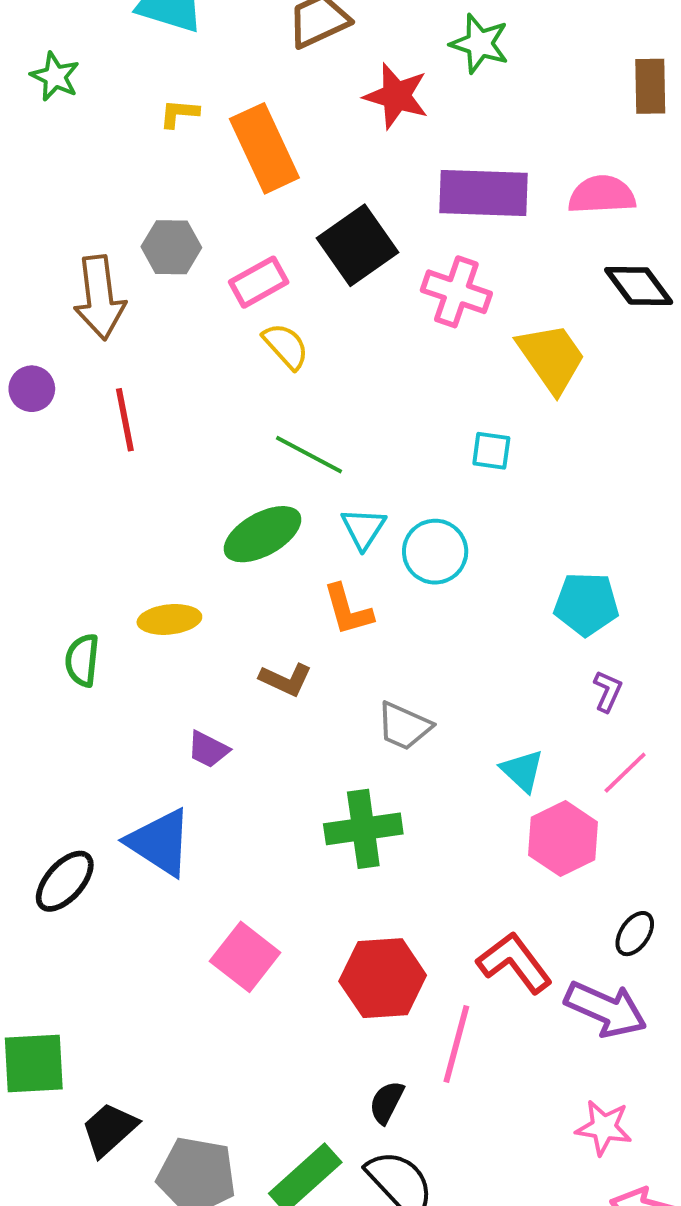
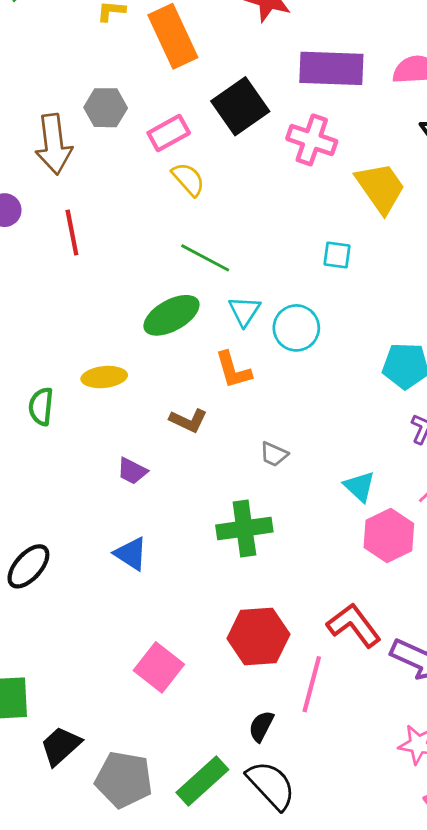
gray trapezoid: (404, 726) -> (274, 454), size x0.7
blue triangle: (160, 842) -> (131, 554), moved, size x0.7
pink square: (245, 957) -> (159, 667), moved

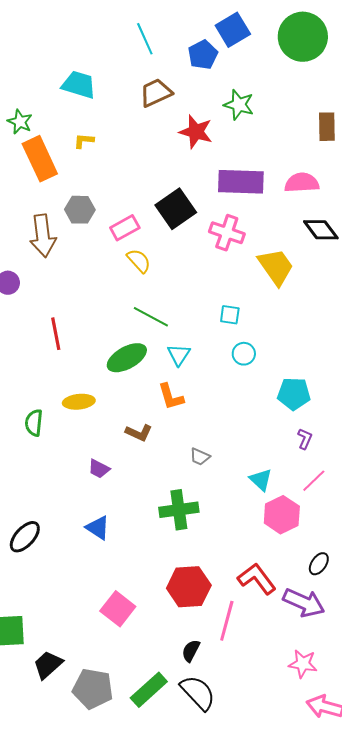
orange rectangle: (173, 36) -> (40, 159), moved
red line: (72, 233) -> (56, 334), moved
cyan square: (337, 255) -> (230, 315), moved
cyan circle: (296, 328) -> (244, 354), moved, size x0.7

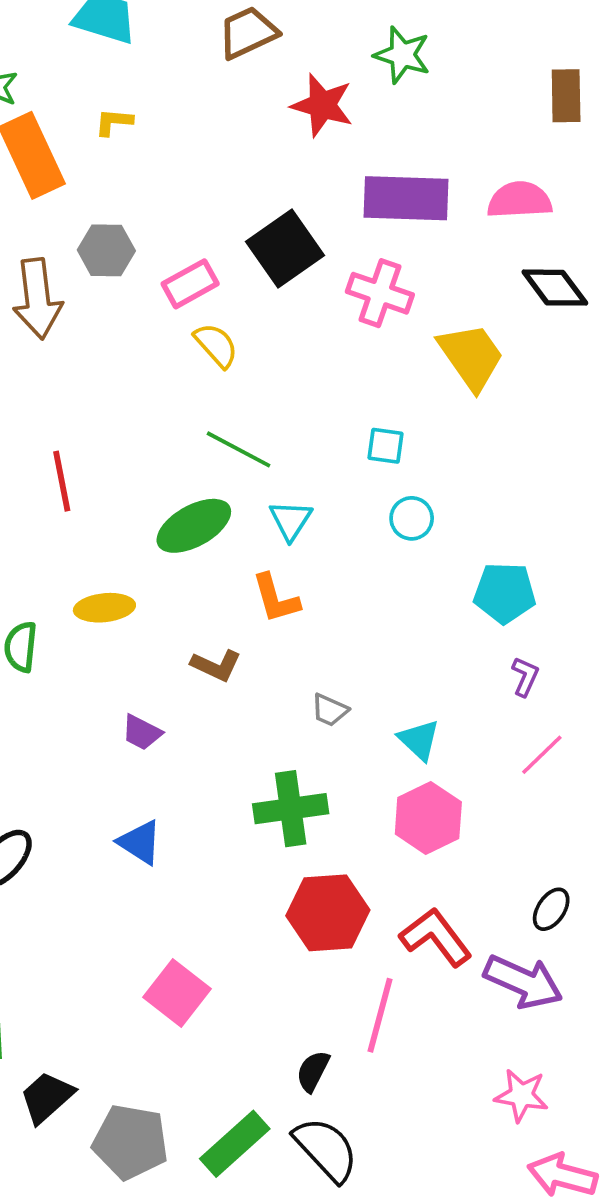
cyan triangle: (261, 480) -> (419, 740), moved
pink hexagon: (282, 515) -> (428, 818), moved
red hexagon: (189, 587) -> (328, 913), moved

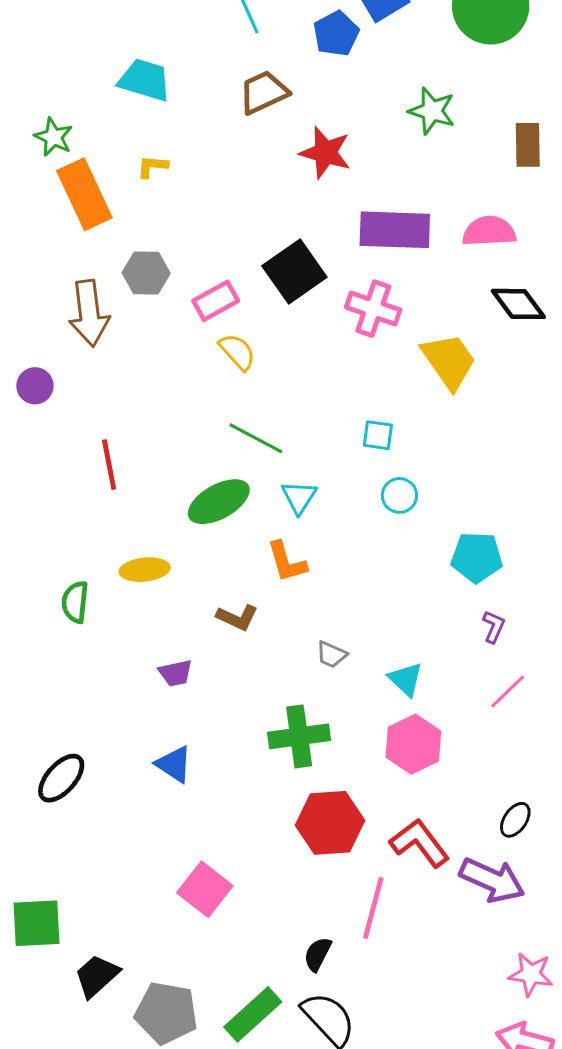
green star: (402, 55) -> (432, 111), moved
purple trapezoid: (142, 732) -> (176, 673), turned -39
pink star: (521, 1095) -> (531, 974), moved

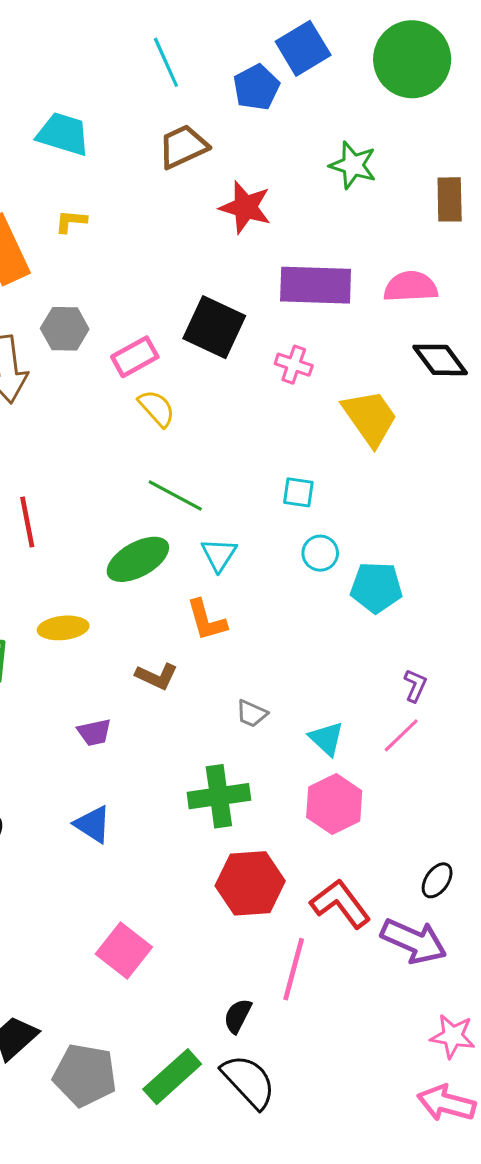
black square: (294, 271) -> (214, 327), turned -30
pink cross: (373, 309) -> (294, 365), size x0.7
cyan pentagon: (477, 557) -> (376, 587), moved
pink line: (508, 692) -> (401, 735), moved

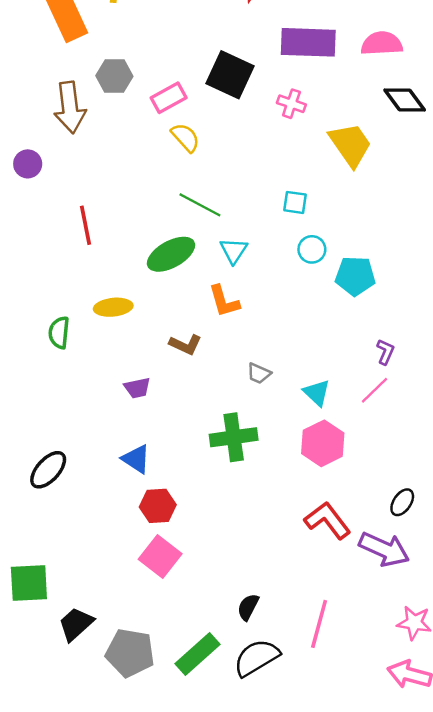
red hexagon: (250, 883) -> (158, 506), moved, size x0.7
pink line: (294, 969) -> (319, 624), moved
black semicircle: (249, 1081) -> (256, 658), turned -78

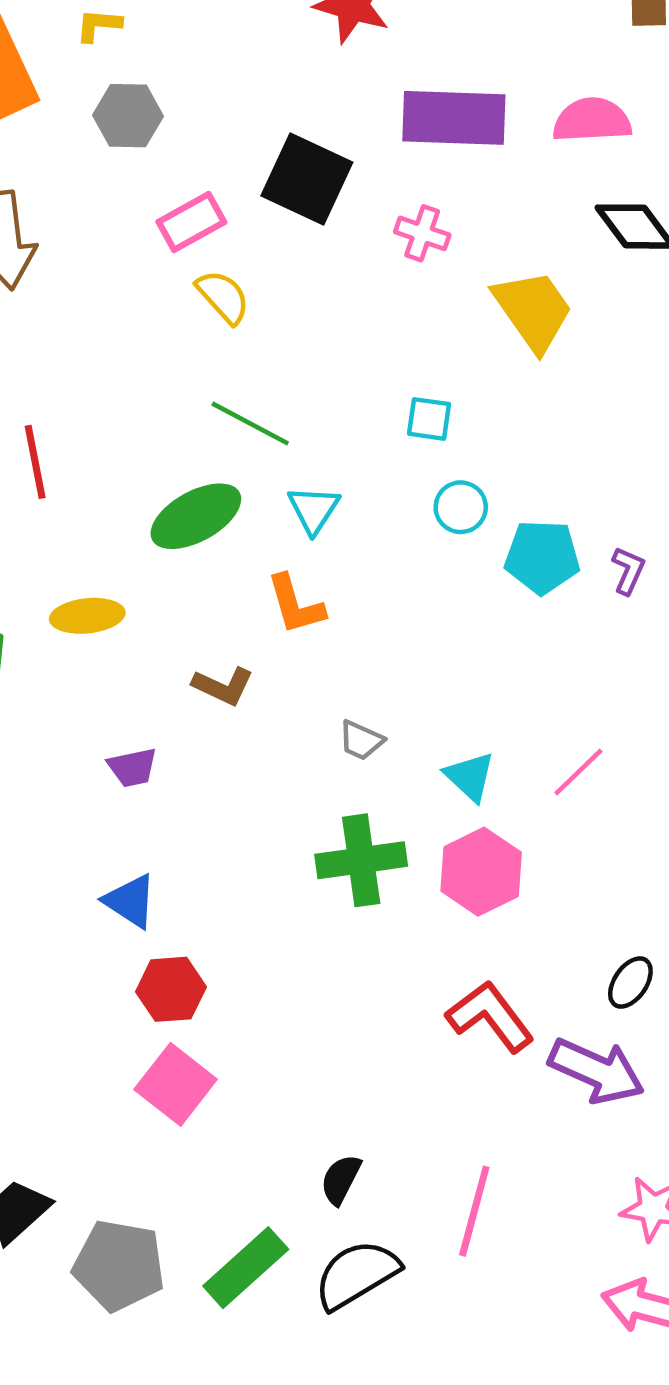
gray hexagon: (114, 76) -> (128, 116), moved
purple L-shape: (385, 352) -> (628, 571), moved
green cross: (234, 437) -> (361, 860), moved

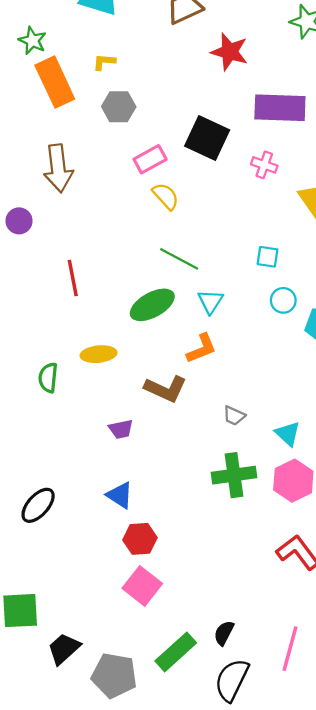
orange L-shape: (295, 605) -> (202, 349), turned -96
brown L-shape: (223, 686) -> (166, 389), size x1.4
green rectangle: (246, 1268) -> (176, 652), moved
black semicircle: (357, 1274) -> (232, 680), turned -33

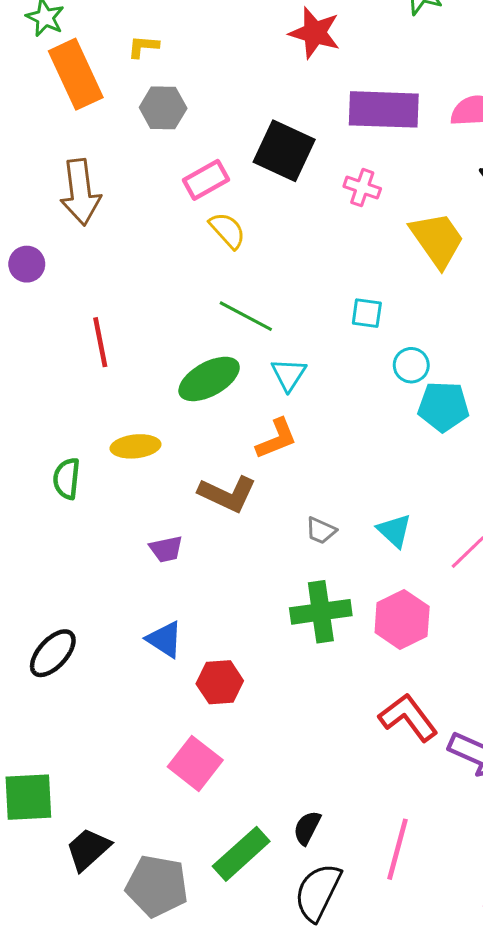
cyan circle: (283, 300) -> (411, 365), moved
cyan triangle: (288, 434) -> (394, 531), moved
red hexagon: (140, 539) -> (220, 682), moved

